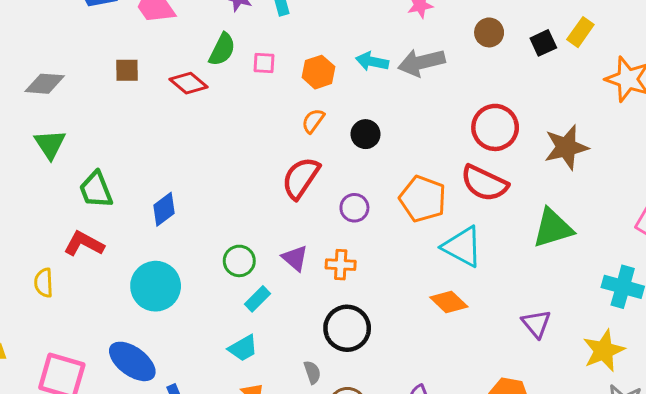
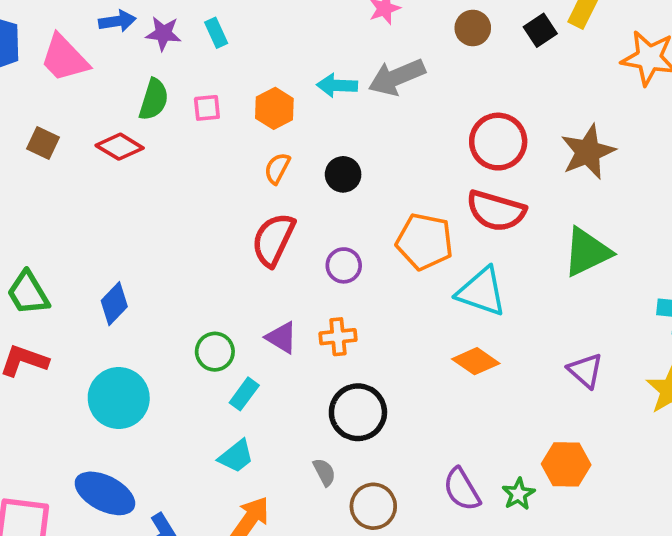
brown square: (127, 70) -> (43, 143), turned 35

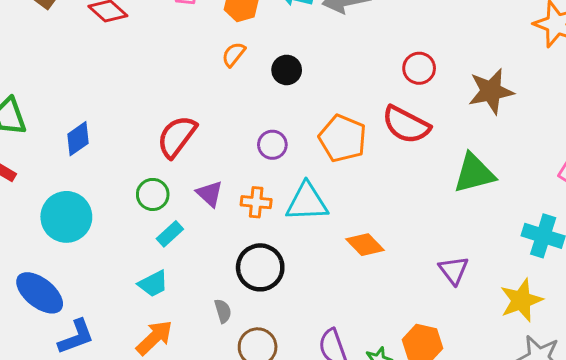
red circle: (498, 142) -> (419, 68), size x0.7
red semicircle: (273, 240) -> (177, 137), moved
cyan triangle: (482, 292) -> (307, 202), moved, turned -33

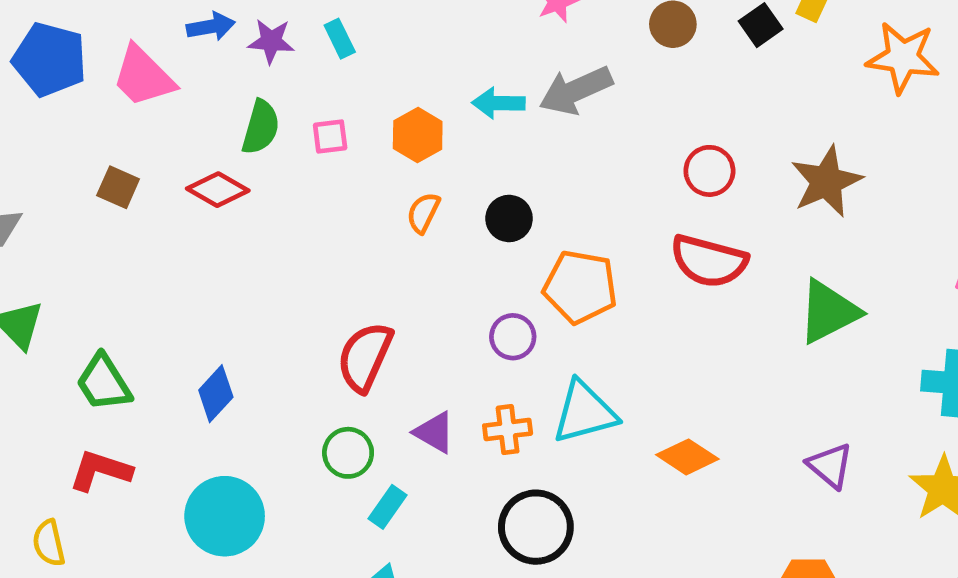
orange pentagon: (343, 138) -> (580, 287), moved

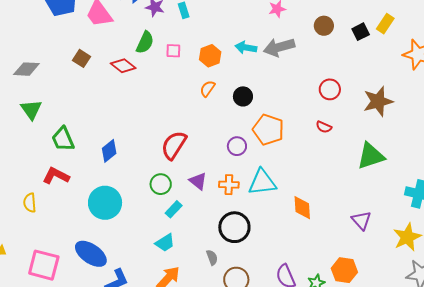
red semicircle: (709, 261) -> (324, 127), size x0.5
orange diamond: (687, 457) -> (302, 208), turned 45

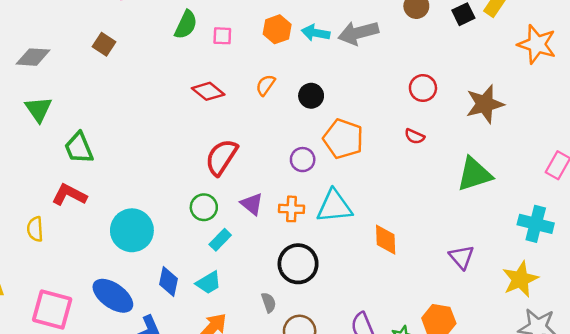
orange hexagon: (210, 56) -> (277, 29), moved
red diamond: (123, 66) -> (208, 91), moved
blue diamond: (109, 151) -> (168, 282), moved, turned -40

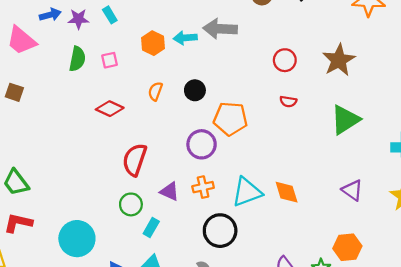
gray arrow: (358, 33) -> (220, 29), turned 32
purple circle: (303, 160) -> (202, 144), size x1.4
cyan triangle: (334, 206) -> (247, 192), moved

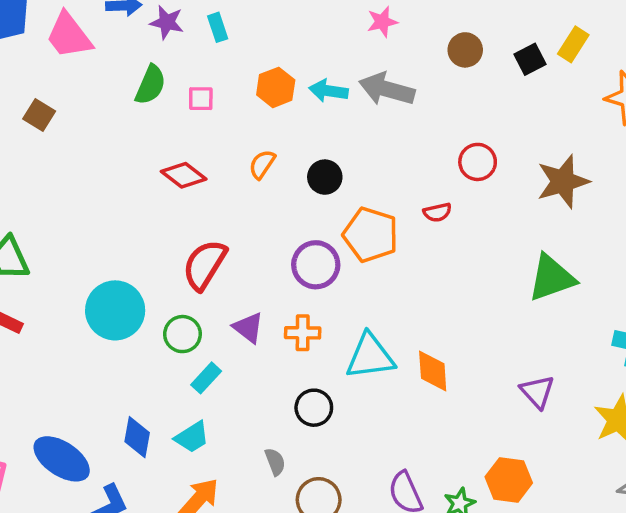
red semicircle: (288, 101) -> (437, 212), moved, turned -35
black circle: (220, 231) -> (314, 408), size x0.7
cyan circle: (77, 239) -> (115, 310), moved

